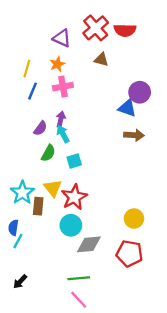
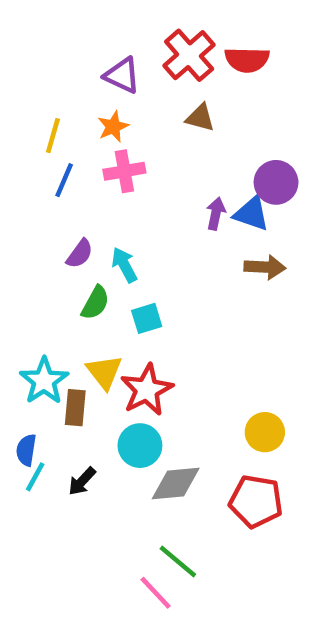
purple arrow: (61, 119) -> (216, 214), moved
green line: (79, 278) -> (178, 562), moved, turned 45
black arrow: (20, 282) -> (82, 481), moved

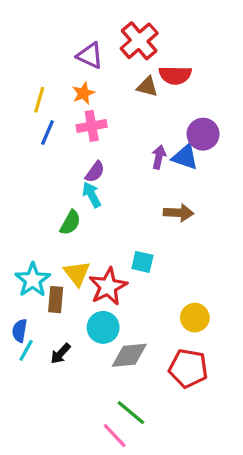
red semicircle: (247, 60) -> (175, 75), moved
purple semicircle: (80, 254) -> (95, 172), moved
brown arrow: (265, 267) -> (178, 213), moved
cyan square: (147, 318) -> (142, 262), moved, turned 30

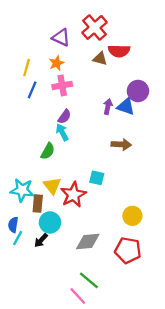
cyan star: (33, 280) -> (22, 190), turned -30
cyan circle: (103, 327) -> (50, 222), moved

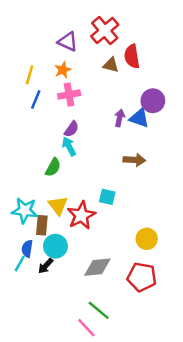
red semicircle: (119, 51) -> (132, 56), turned 80
blue semicircle: (13, 225) -> (27, 249), moved

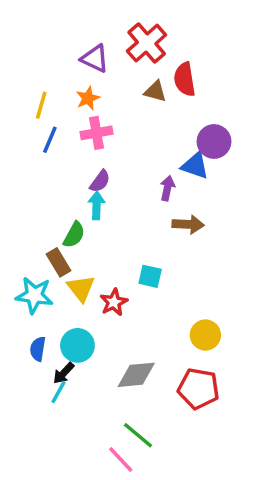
purple arrow: (120, 118) -> (167, 188), moved
cyan arrow: (69, 146) -> (96, 205), turned 30
red star: (81, 215) -> (114, 302), size x0.7
brown rectangle: (42, 225) -> (58, 262), moved, turned -36
cyan line: (20, 263) -> (58, 392), moved

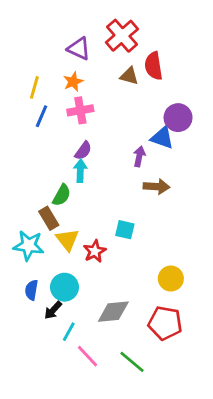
cyan line: (58, 392) -> (69, 332), moved
green line: (138, 435) -> (132, 362), moved
pink line: (121, 459) -> (87, 356), moved

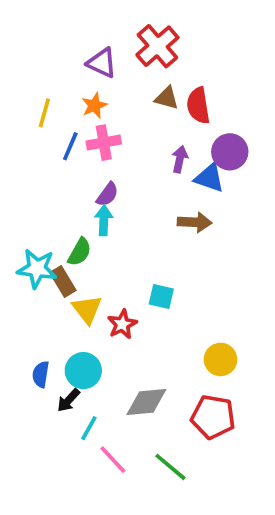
red semicircle: (154, 66) -> (198, 105), moved
blue line: (42, 116) -> (70, 146), moved
purple arrow: (139, 156) -> (180, 159), moved
brown arrow: (156, 187) -> (195, 222), moved
cyan star: (29, 245) -> (37, 269), moved

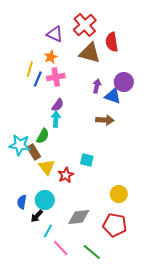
brown triangle: (167, 98) -> (90, 53), size x1.6
red semicircle: (198, 105) -> (112, 42), moved
yellow line: (44, 113) -> (30, 69), moved

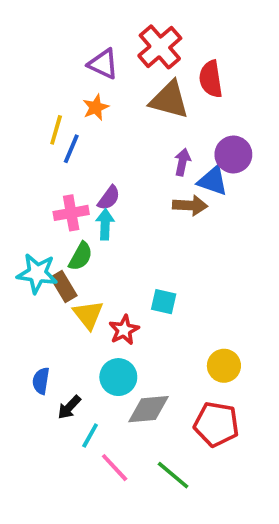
pink cross: (56, 77) -> (71, 213), moved
brown arrow: (105, 120) -> (190, 205), moved
cyan circle: (45, 200) -> (118, 377), moved

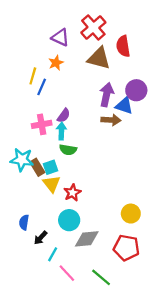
purple arrow: (182, 162) -> (107, 95), size x1.5
green semicircle: (81, 256) -> (68, 150), moved, turned 70
cyan square: (164, 302) -> (50, 167), moved, turned -32

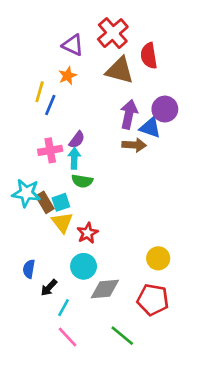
pink line: (67, 273) -> (68, 337), moved

